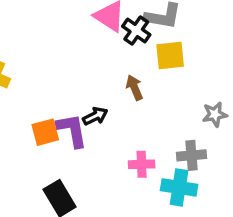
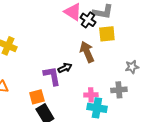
brown arrow: (134, 88) -> (87, 52), size x1.5
orange square: (45, 132) -> (37, 97), moved
cyan cross: (179, 187) -> (97, 108), moved

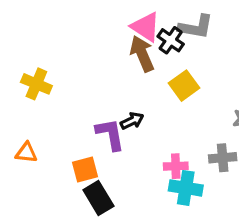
yellow square: (107, 34) -> (184, 86), moved, turned -30
brown arrow: (87, 52) -> (142, 54), moved

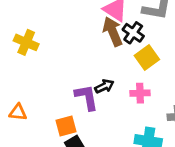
black cross: (171, 40) -> (133, 33), moved
yellow cross: (36, 84) -> (26, 42), moved
pink cross: (176, 166) -> (140, 93), moved

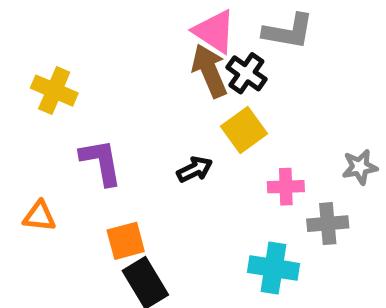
yellow square: (147, 57) -> (244, 130), moved
pink cross: (140, 93) -> (286, 187), moved
purple L-shape: (87, 97) -> (101, 162), moved

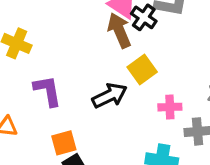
black cross: (246, 73) -> (144, 17), moved
black arrow: (195, 169) -> (110, 96), size x1.5

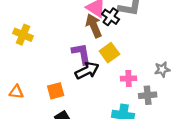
purple L-shape: (48, 91) -> (81, 54), moved
orange square: (64, 143) -> (56, 91), moved

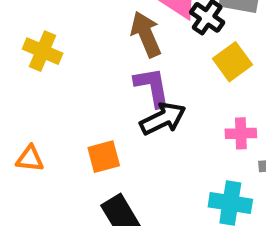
brown arrow: (94, 26) -> (146, 34), moved
yellow square: (109, 53) -> (232, 62), moved

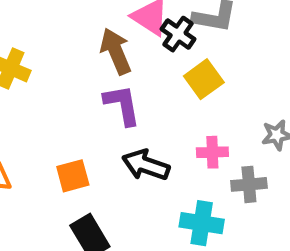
black arrow: (163, 119) -> (146, 165), moved, turned -135

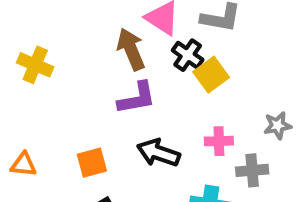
black cross: (178, 34) -> (188, 55), moved
purple L-shape: (122, 105) -> (137, 98), turned 90

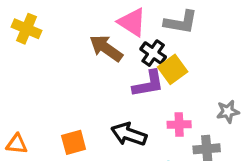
brown arrow: (131, 49) -> (106, 48), turned -32
yellow cross: (35, 65) -> (26, 29), moved
purple L-shape: (137, 98) -> (148, 84), moved

